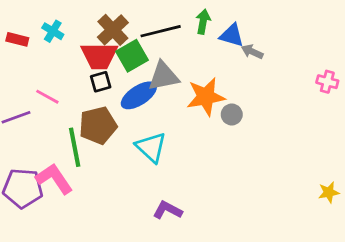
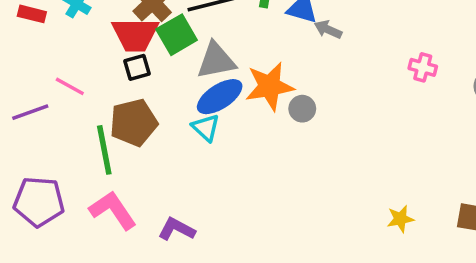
blue ellipse: (139, 95) -> (220, 97), moved
cyan triangle: (151, 147) -> (206, 128), moved, size x0.7
pink L-shape: (54, 179) -> (113, 210), moved
yellow star: (329, 192) -> (400, 219), moved
purple L-shape: (168, 210) -> (177, 229), moved

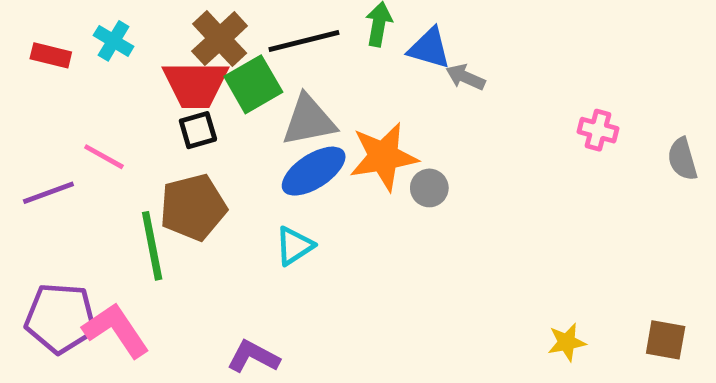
cyan triangle: (206, 128) -> (294, 246), moved, turned 44
pink L-shape: (113, 210) -> (116, 330), moved

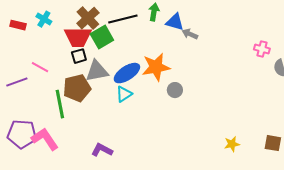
gray triangle: (309, 120) -> (97, 71), moved
pink cross: (598, 130) -> (262, 49), moved
gray circle: (429, 188) -> (175, 90), moved
cyan triangle: (294, 246) -> (124, 94), moved

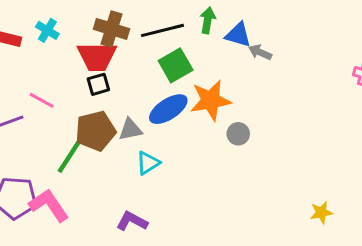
brown cross: (88, 18) -> (112, 29), turned -30
green square: (102, 37) -> (176, 65), moved
gray triangle: (97, 71) -> (130, 129), moved, size x0.7
cyan triangle: (124, 94) -> (148, 163), moved
green line: (60, 104) -> (71, 154), turned 44

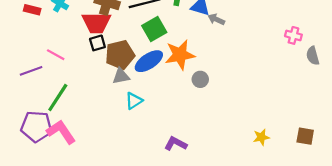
brown pentagon: (95, 131) -> (120, 55), moved
green line: (71, 154) -> (58, 98), moved
purple L-shape: (132, 221) -> (176, 144), moved

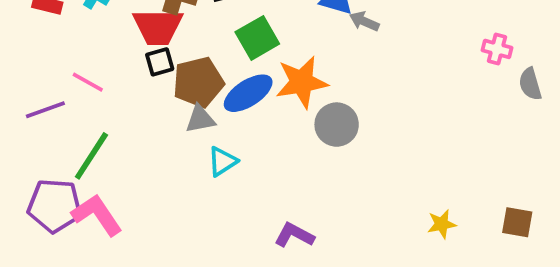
gray circle: (200, 79) -> (337, 125), size x1.5

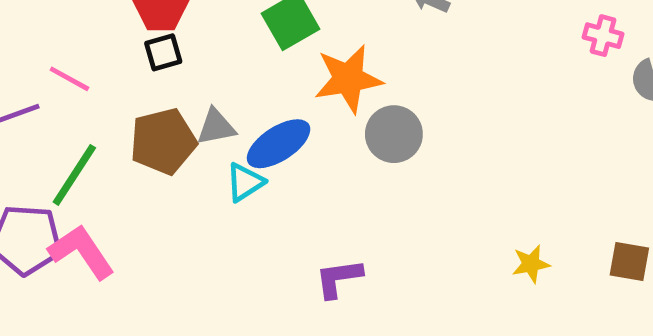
brown pentagon: (198, 82) -> (163, 141), moved
blue ellipse: (248, 93) -> (279, 144), moved
purple L-shape: (294, 235) -> (339, 278), turned -36

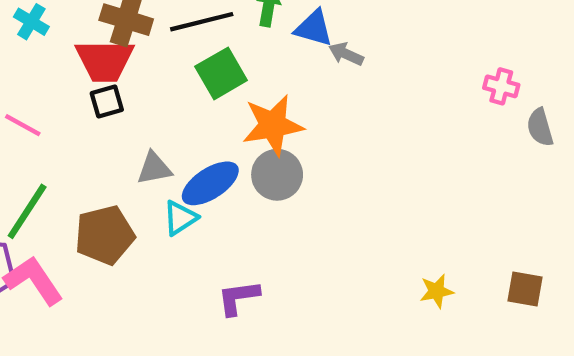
gray circle: (394, 134) -> (277, 175), moved
brown pentagon: (163, 141) -> (105, 235), moved
purple L-shape: (339, 278) -> (238, 298), moved

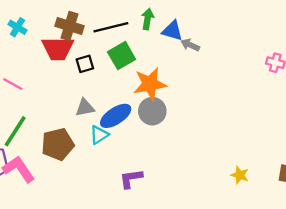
black square: (107, 101) -> (85, 64), moved
yellow star: (437, 291) -> (240, 175), turned 30

